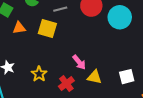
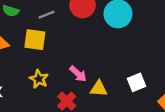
yellow star: (39, 74) -> (39, 79), moved

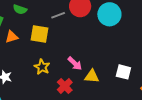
gray line: (46, 15) -> (58, 15), moved
white square: (136, 82) -> (123, 72), turned 35

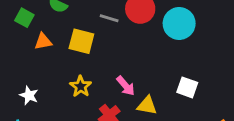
gray line: (58, 15) -> (109, 18), turned 32
white square: (123, 72) -> (187, 87), moved

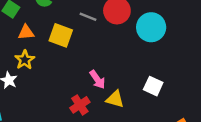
yellow star: (81, 86) -> (25, 60), moved

